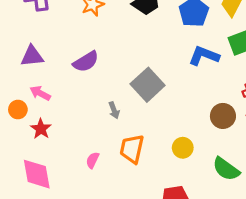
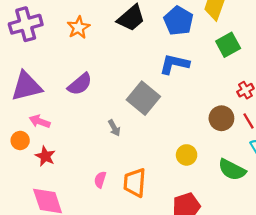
purple triangle: (32, 56) -> (26, 86), size x1.4
blue L-shape: (204, 56) -> (174, 64), moved
orange trapezoid: (132, 149) -> (135, 183), moved

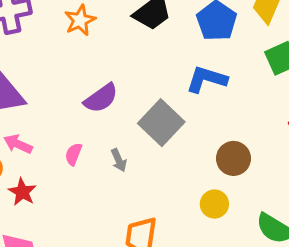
purple semicircle: (80, 84) -> (101, 98), moved
brown circle: (221, 118) -> (233, 158), moved
pink semicircle: (100, 180) -> (74, 154), moved

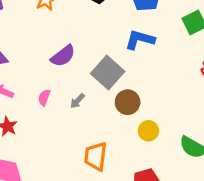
brown circle: (233, 158) -> (128, 102), moved
gray arrow: (119, 160) -> (77, 101), turned 70

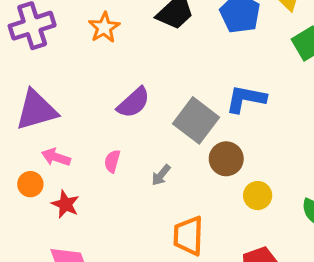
blue L-shape: (140, 40) -> (246, 99), moved
gray arrow: (77, 101) -> (161, 175), moved

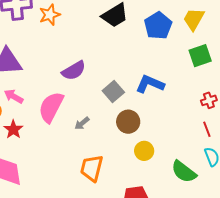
orange star: (104, 27) -> (50, 15), moved
gray square: (196, 120) -> (113, 91), size x0.7
pink semicircle: (112, 161) -> (51, 107), size x2.0

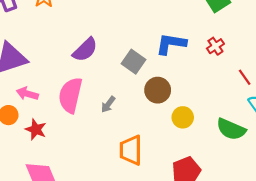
red cross: (209, 100) -> (215, 46), moved

